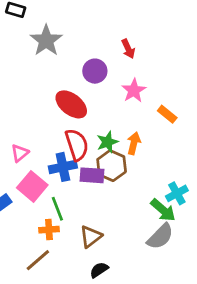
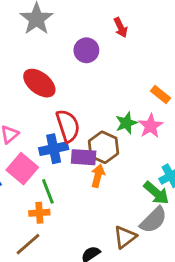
pink star: (134, 90) -> (151, 126), moved
red ellipse: (71, 104) -> (39, 83), moved
green star: (107, 142) -> (126, 123), moved
orange arrow: (134, 143) -> (98, 176), moved
brown triangle: (91, 237) -> (125, 237), moved

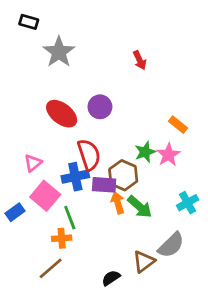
purple circle: (86, 50) -> (100, 107), moved
orange arrow: (98, 176) -> (118, 203), turned -30
green arrow: (156, 193) -> (140, 207), moved

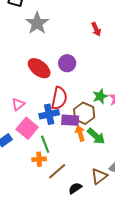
red semicircle: (89, 155) -> (59, 98), turned 30
brown line: (51, 268) -> (57, 171), moved

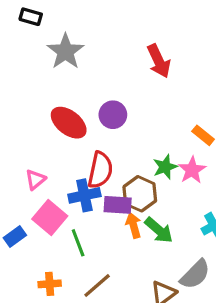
red arrow: (96, 29) -> (159, 61), size x1.5
orange cross: (39, 159) -> (50, 284), moved

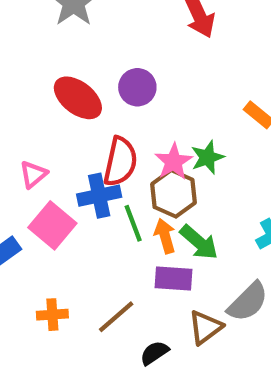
pink star: (192, 170) -> (173, 162), moved
purple rectangle: (118, 205) -> (173, 278), moved
green line: (78, 243) -> (133, 223), moved

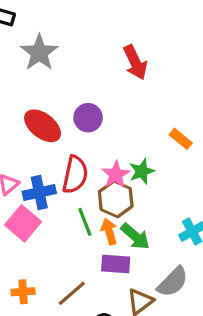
blue cross: (99, 196) -> (39, 192), moved

